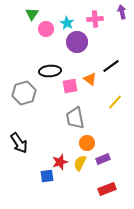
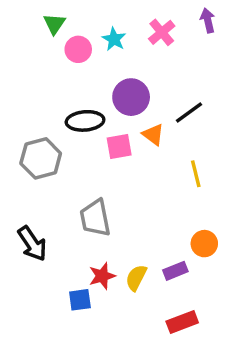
pink cross: (95, 19) -> (162, 32), turned -35
purple circle: (77, 42) -> (131, 97), moved
yellow line: (115, 102) -> (196, 174), turned -56
gray trapezoid: (75, 118) -> (95, 218), moved
orange circle: (87, 143) -> (204, 244), moved

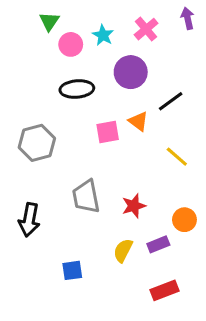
purple circle: (131, 97) -> (131, 72), moved
black ellipse: (85, 121) -> (77, 89), moved
yellow line: (196, 174) -> (177, 157), turned -35
black arrow: (32, 244) -> (29, 220), turned 44
red star: (102, 276) -> (134, 206), moved

